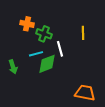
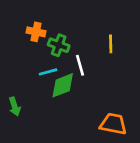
green arrow: (13, 67) -> (15, 107), moved

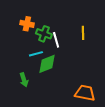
white line: (80, 65) -> (56, 40), moved
green arrow: (15, 107) -> (24, 80), moved

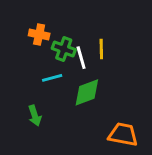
yellow line: (83, 33) -> (101, 49), moved
green diamond: (47, 64) -> (87, 92), moved

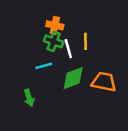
orange cross: (39, 34) -> (55, 25), moved
orange trapezoid: (123, 134) -> (104, 82), moved

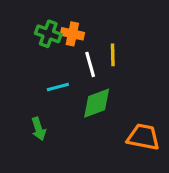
green cross: (54, 41) -> (48, 34), moved
orange trapezoid: (104, 82) -> (143, 137), moved

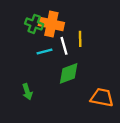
orange cross: (72, 34) -> (51, 24), size x1.5
cyan line: (58, 87) -> (44, 52), moved

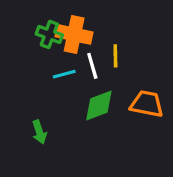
orange trapezoid: (102, 97) -> (147, 104), moved

